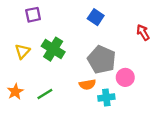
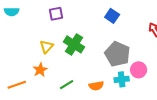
orange semicircle: (87, 84) -> (96, 86), moved
orange star: (15, 92) -> (40, 70), moved
cyan cross: (106, 97) -> (122, 79), moved

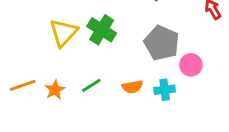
yellow triangle: (46, 47) -> (64, 33), size x1.5
orange star: (40, 70) -> (55, 90), moved
cyan cross: (122, 79) -> (165, 90), moved

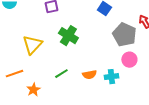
yellow triangle: (64, 33) -> (32, 45), moved
gray pentagon: (162, 43) -> (124, 35), moved
orange star: (55, 90) -> (33, 90), moved

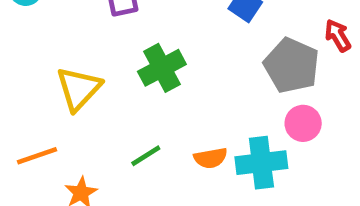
green cross: (68, 36) -> (162, 68), turned 30
cyan cross: (111, 77) -> (261, 163), size x1.5

